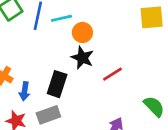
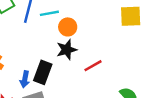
black star: (82, 58) -> (67, 50), turned 30
blue arrow: (25, 91) -> (25, 79), moved

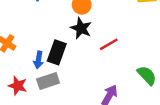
black star: (67, 50) -> (81, 28), turned -30

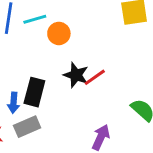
black star: (81, 28) -> (76, 75), moved

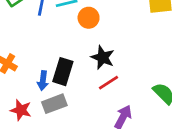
red line: (95, 77) -> (108, 83), moved

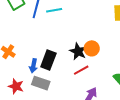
orange circle: (89, 18) -> (92, 48), moved
gray rectangle: (54, 104) -> (41, 83), turned 36

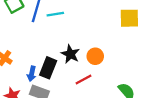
black star: (78, 51) -> (70, 54), moved

